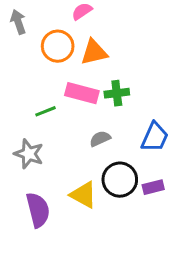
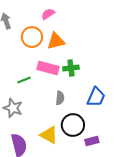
gray semicircle: (100, 139) -> (60, 98), turned 120
purple rectangle: (153, 187) -> (92, 141), moved

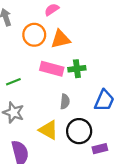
green line: (24, 80) -> (13, 82), moved
yellow triangle: (49, 135) -> (48, 130), moved

